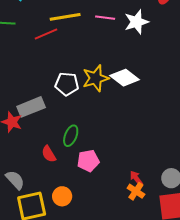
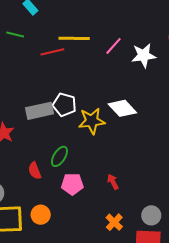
pink line: (105, 18) -> (113, 46), turned -66
yellow star: (96, 78) -> (92, 121), moved
gray rectangle: (31, 107) -> (40, 111), moved
red arrow: (136, 178) -> (113, 182), moved

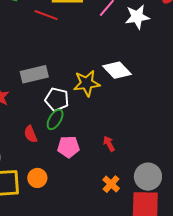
red line: (52, 52) -> (46, 15), turned 35
white pentagon: (64, 105) -> (57, 99), moved
gray circle: (151, 215) -> (148, 177), size x1.4

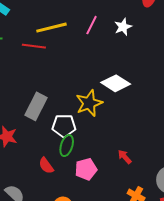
white star: (137, 17) -> (123, 27), size x0.7
gray rectangle: (34, 74) -> (36, 106), turned -36

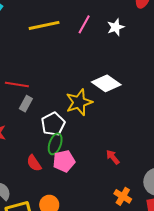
red line: (34, 46) -> (17, 84), moved
gray rectangle: (36, 106) -> (26, 104), size x0.6
white pentagon: (64, 126) -> (53, 124), turned -30
pink pentagon: (86, 169) -> (64, 161), moved

